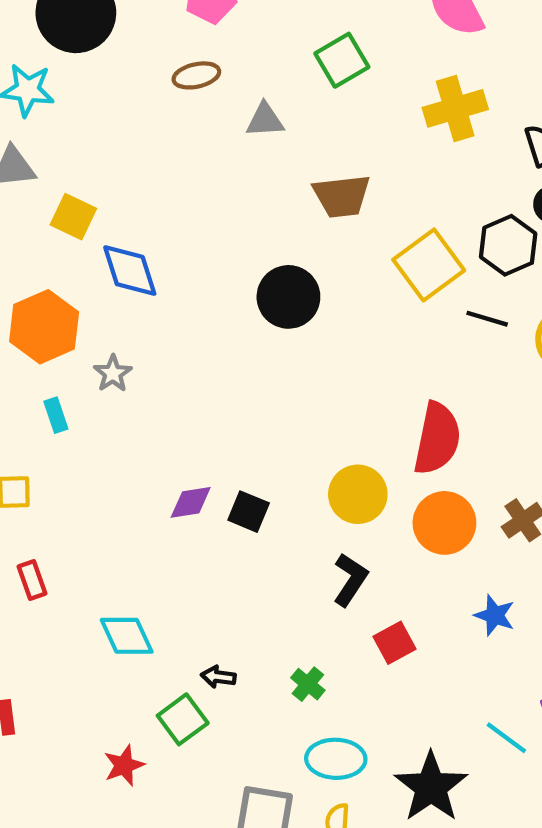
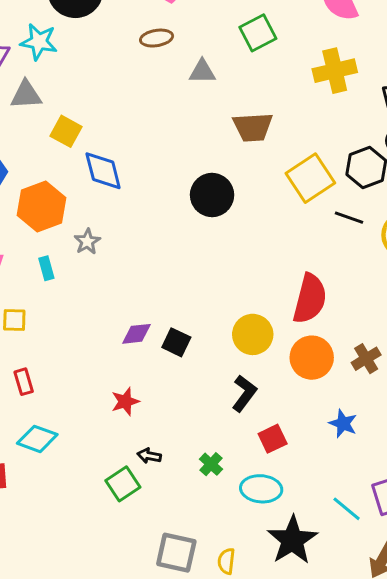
cyan diamond: (127, 636) -> (37, 439), moved, turned -48
cyan ellipse: (336, 759) -> (261, 489), moved
red star: (124, 765) -> (125, 402), moved

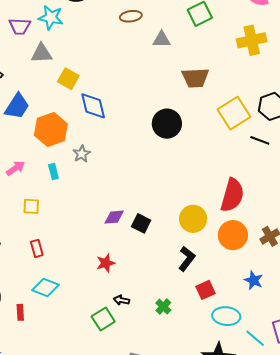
cyan ellipse: (261, 489) -> (226, 316), moved

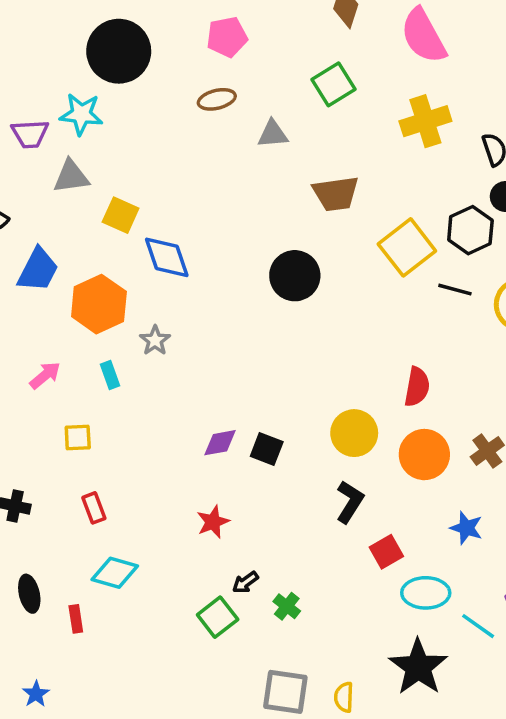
red semicircle: (232, 195) -> (417, 387), size x0.7
black arrow: (121, 300) -> (245, 582), turned -42
green cross: (163, 307) -> (287, 606), moved

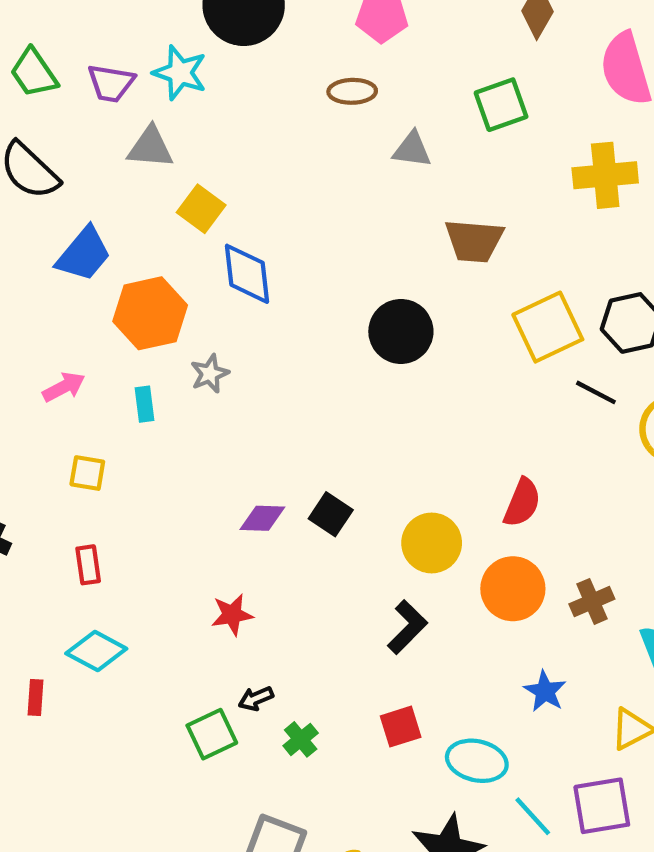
black square: (267, 449) -> (331, 514), moved
red square: (386, 552) -> (401, 727), moved

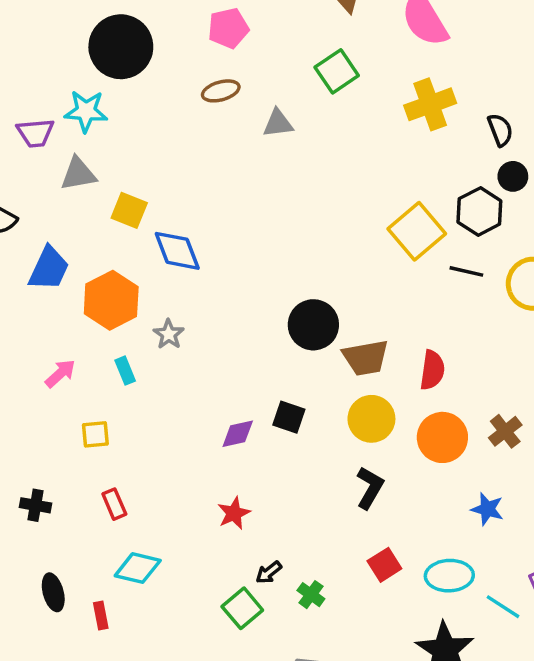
brown trapezoid: (474, 241) -> (366, 358), moved
black circle: (401, 331) -> (313, 325), moved

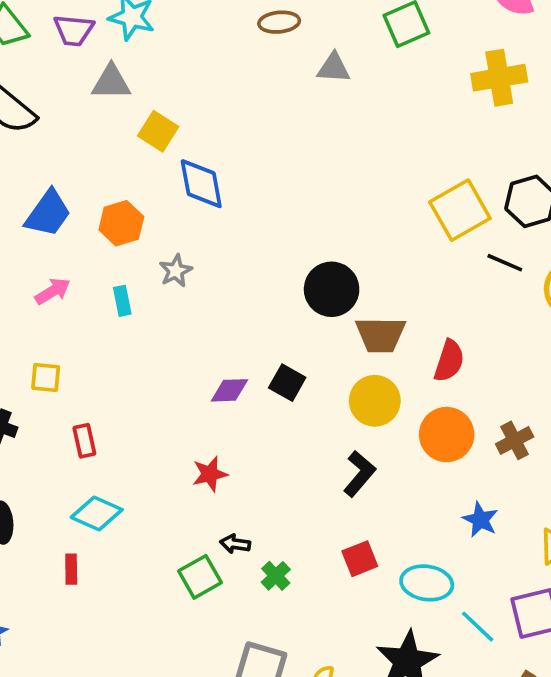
blue trapezoid: (49, 269) -> (48, 213), moved
orange hexagon: (111, 300) -> (121, 223), size x0.7
yellow square: (95, 434) -> (46, 378), moved
black arrow: (269, 572) -> (235, 544), turned 36
red rectangle: (101, 616) -> (71, 569), moved

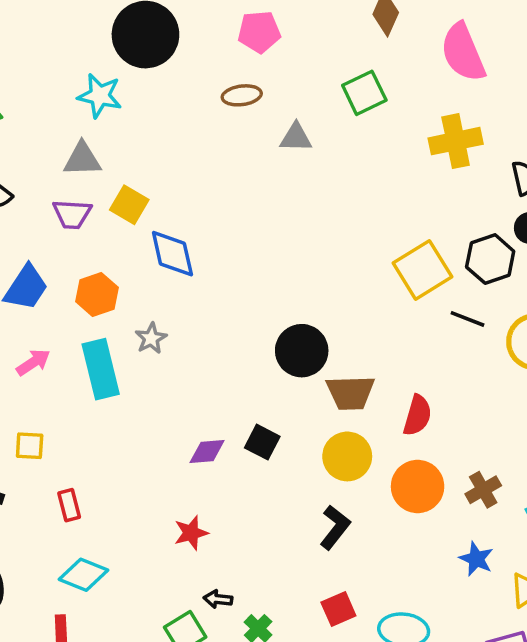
purple trapezoid: (74, 30) -> (72, 214), moved
cyan rectangle: (122, 301) -> (101, 369), size x2.0
blue star: (480, 520) -> (476, 559), moved

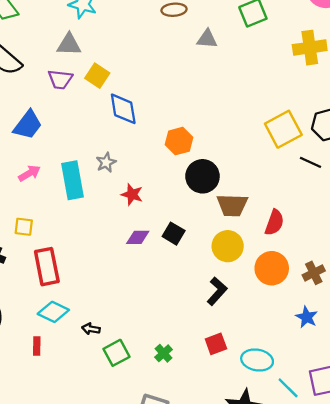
orange hexagon: (97, 295) -> (179, 141), moved
red rectangle: (69, 505) -> (47, 267), size x1.8
red star: (191, 533) -> (132, 195), moved, turned 30
black arrow: (218, 599) -> (91, 329), moved

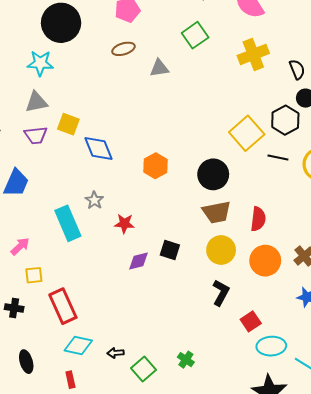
pink arrow: (29, 173) -> (20, 246), moved
black circle: (202, 176) -> (213, 174), moved
red square: (216, 344) -> (251, 321), moved

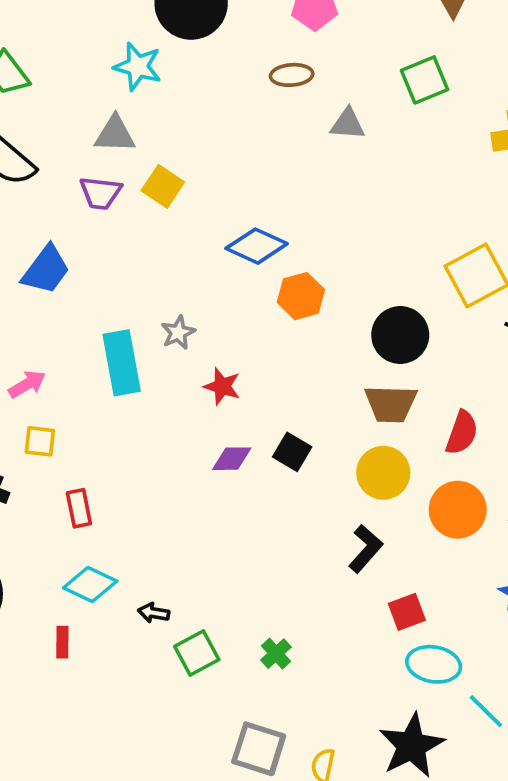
blue diamond: (99, 148) -> (257, 246), moved, turned -56
red rectangle: (63, 306) -> (79, 508), size x0.6

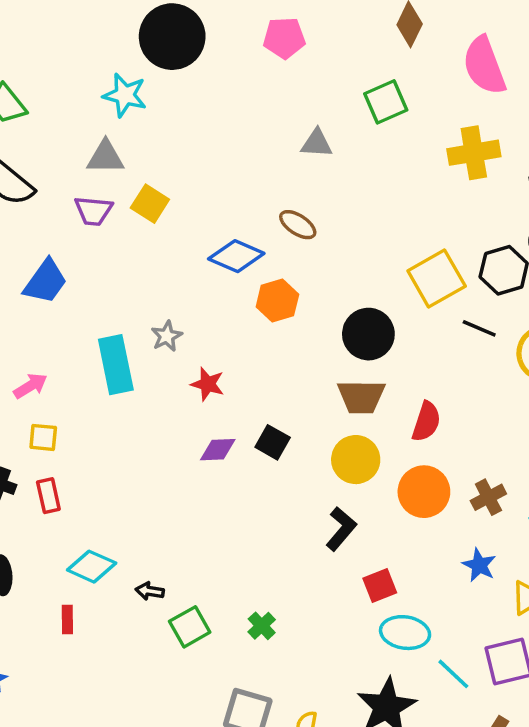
brown ellipse: (292, 75) -> (298, 225), moved, turned 39
red rectangle: (79, 508) -> (48, 496), moved

